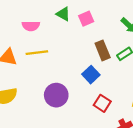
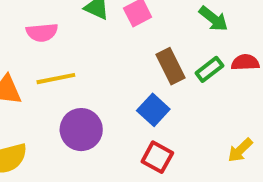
purple circle: (56, 95) -> (81, 130), moved
red square: (102, 103) -> (157, 157), moved

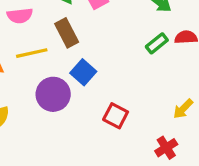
brown rectangle: (170, 66) -> (67, 33), moved
blue square: (153, 110) -> (83, 72), moved

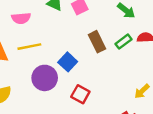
brown rectangle: (67, 33) -> (97, 42), moved
red square: (116, 116) -> (80, 94), moved

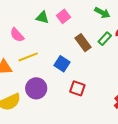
pink semicircle: (21, 18) -> (17, 35), turned 63
purple circle: (45, 78) -> (36, 88), moved

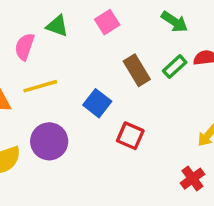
green triangle: (42, 17) -> (57, 26), moved
pink semicircle: (17, 35) -> (25, 47), turned 56
red square: (77, 88) -> (130, 136), moved

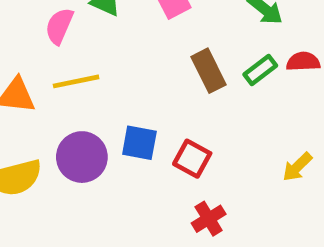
blue square: (97, 103) -> (139, 143), moved, turned -32
red cross: (192, 179) -> (209, 219), moved

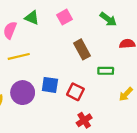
green rectangle: (260, 70) -> (106, 71), moved, turned 40

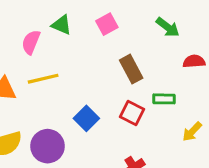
blue square: (50, 85) -> (86, 118), turned 36
red square: (75, 92) -> (132, 113), moved
purple circle: (23, 93) -> (48, 146), moved

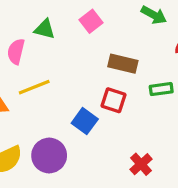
brown rectangle: (131, 69) -> (123, 64), turned -40
red square: (132, 113) -> (114, 100), moved

